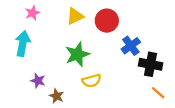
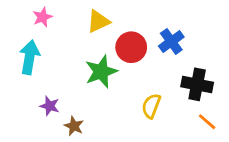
red circle: (107, 21) -> (131, 47), moved
blue cross: (131, 46) -> (171, 41), moved
yellow semicircle: (91, 81) -> (151, 106), moved, turned 126

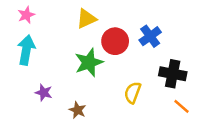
pink star: (42, 17) -> (26, 15), moved
brown star: (74, 126) -> (78, 110), moved

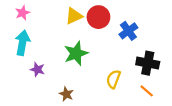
red circle: (115, 41) -> (98, 17), moved
purple star: (44, 93) -> (37, 69), moved
orange line: (181, 106) -> (147, 91), moved

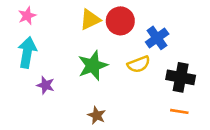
yellow semicircle: (113, 79) -> (139, 64), moved, turned -132
orange line: (147, 91) -> (179, 111), turned -32
brown star: (66, 94) -> (97, 115), moved

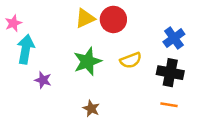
pink star: (27, 16) -> (13, 23), moved
blue cross: (157, 38) -> (174, 38), moved

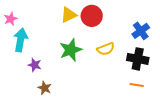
brown star: (91, 108) -> (45, 88), moved

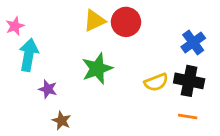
yellow semicircle: (106, 49) -> (156, 82), moved

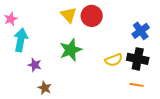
yellow triangle: (94, 21) -> (69, 15), turned -48

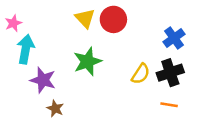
black cross: (138, 59) -> (170, 73), turned -30
yellow semicircle: (114, 60) -> (141, 74), turned -36
purple star: (35, 65) -> (43, 80), size x1.5

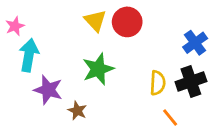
yellow semicircle: (141, 74) -> (158, 83), turned -30
orange line: (169, 105) -> (170, 118), moved, turned 42
brown star: (55, 108) -> (77, 111), moved

